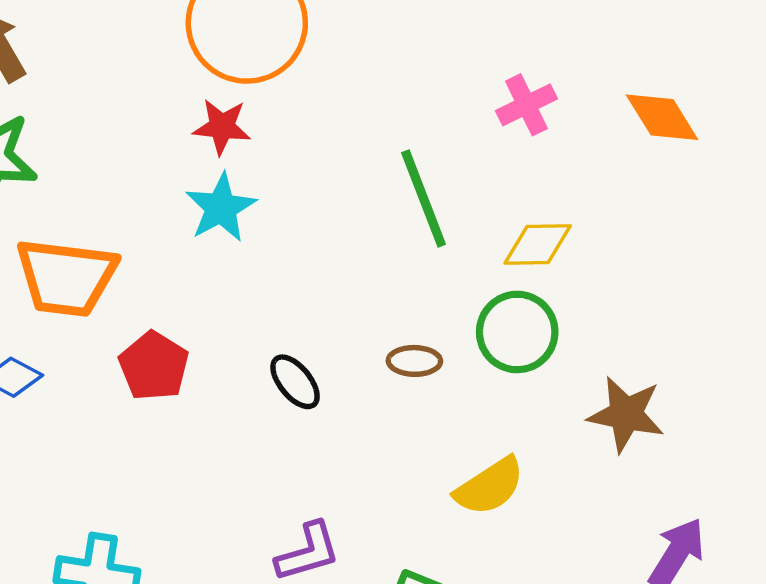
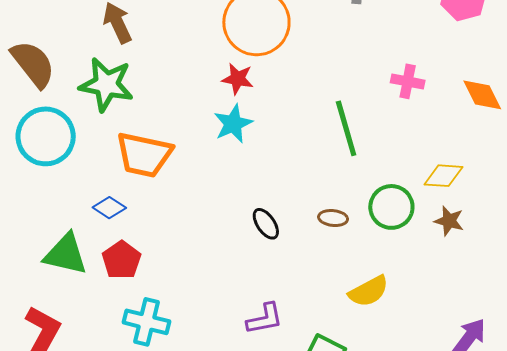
pink cross: (526, 105) -> (408, 81), turned 32
yellow diamond: (538, 245) -> (444, 176), moved
red pentagon: (154, 366) -> (122, 260), moved
brown star: (626, 414) -> (449, 221), moved, size x0.7

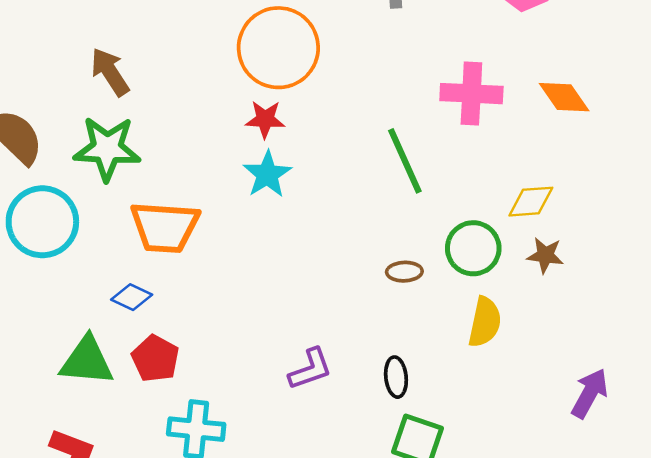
pink cross: (408, 81) -> (471, 94), size x1.5
black ellipse: (266, 224) -> (396, 377), moved, turned 36
yellow semicircle: (369, 291) -> (485, 322), moved, turned -42
purple L-shape: (265, 319) -> (310, 369), moved

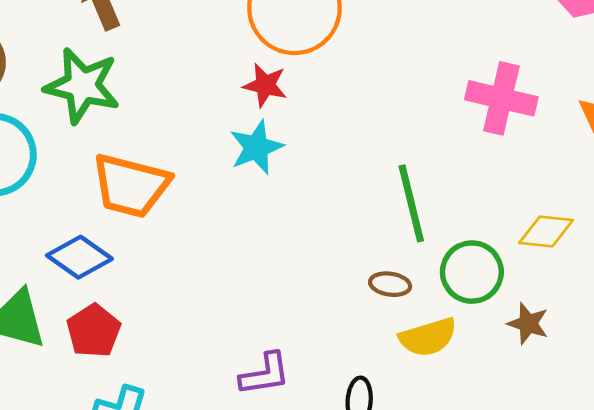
green line: (405, 161) -> (411, 203), moved
brown star: (545, 255) -> (528, 324), moved
blue diamond: (132, 297) -> (79, 257), size x1.4
yellow semicircle: (485, 322) -> (428, 337), moved, turned 51

